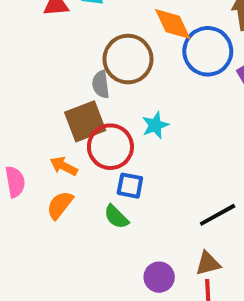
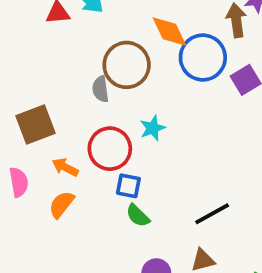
brown square: (85, 121) -> (35, 124), moved
green semicircle: (116, 217) -> (138, 216), moved

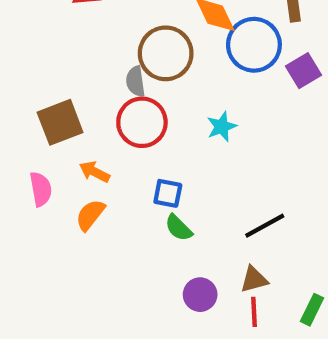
cyan star: (153, 128) -> (222, 127), moved
red circle: (110, 149) -> (142, 122), moved

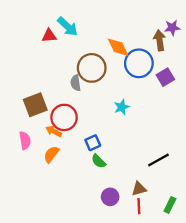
red circle: (142, 122) -> (64, 117), moved
blue square: (168, 193) -> (93, 143), turned -35
black line: (265, 226) -> (158, 160), moved

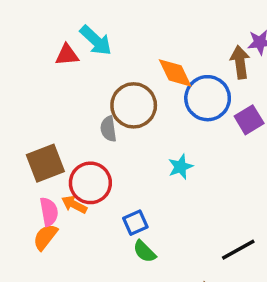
pink semicircle: (25, 140) -> (49, 212), moved
orange semicircle: (51, 154) -> (45, 237), moved

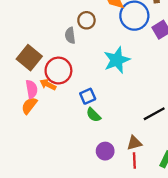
brown circle: (134, 105) -> (86, 20), size x0.6
brown square: (45, 163) -> (29, 58), turned -30
cyan star: (181, 167) -> (117, 60), size x1.6

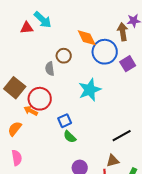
pink semicircle: (32, 89) -> (17, 158), moved
brown triangle: (134, 143) -> (113, 161), moved

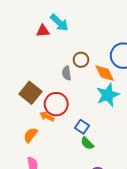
orange diamond: (87, 38) -> (105, 73), moved
blue square: (65, 121) -> (82, 127), turned -32

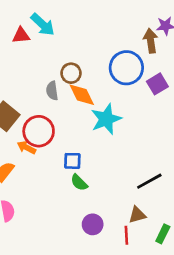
orange diamond: (105, 73) -> (82, 95), moved
blue square: (82, 127) -> (72, 161), turned -32

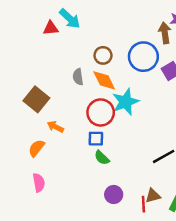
brown circle: (71, 73) -> (103, 55), moved
red circle: (39, 131) -> (101, 112), moved
brown triangle: (137, 215) -> (153, 196), moved

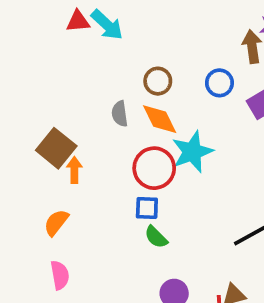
red triangle: (51, 28) -> (78, 21), moved
blue circle: (143, 57) -> (219, 83), size x0.6
orange arrow: (55, 127) -> (74, 170), moved, turned 63

